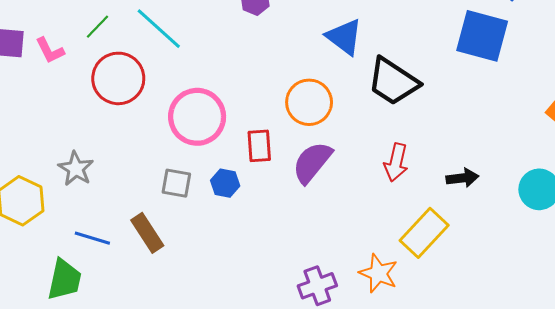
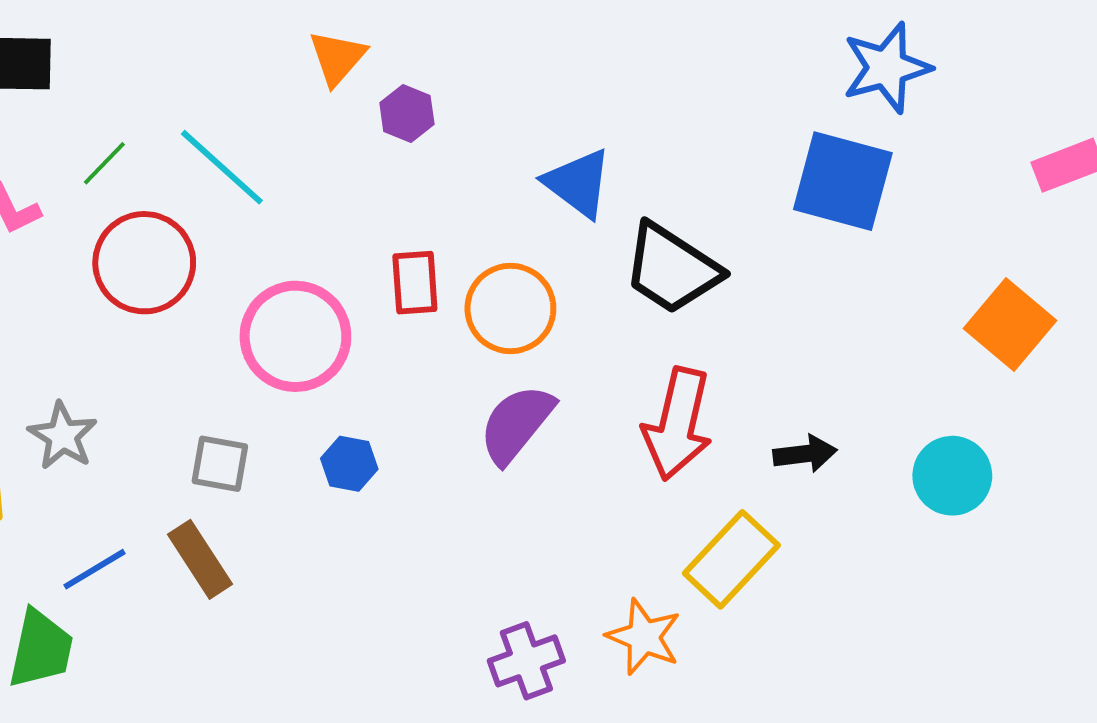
red rectangle: (259, 146) -> (415, 283), moved
red arrow: (396, 162) -> (678, 424), size x1.5
gray square: (176, 183) -> (220, 464), moved
blue line: (92, 238) -> (94, 569), turned -48

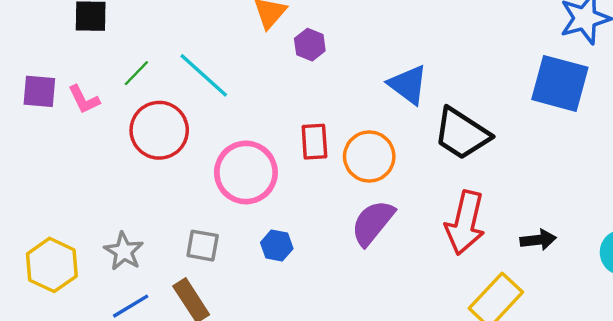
gray star: (63, 436) -> (124, 251), moved

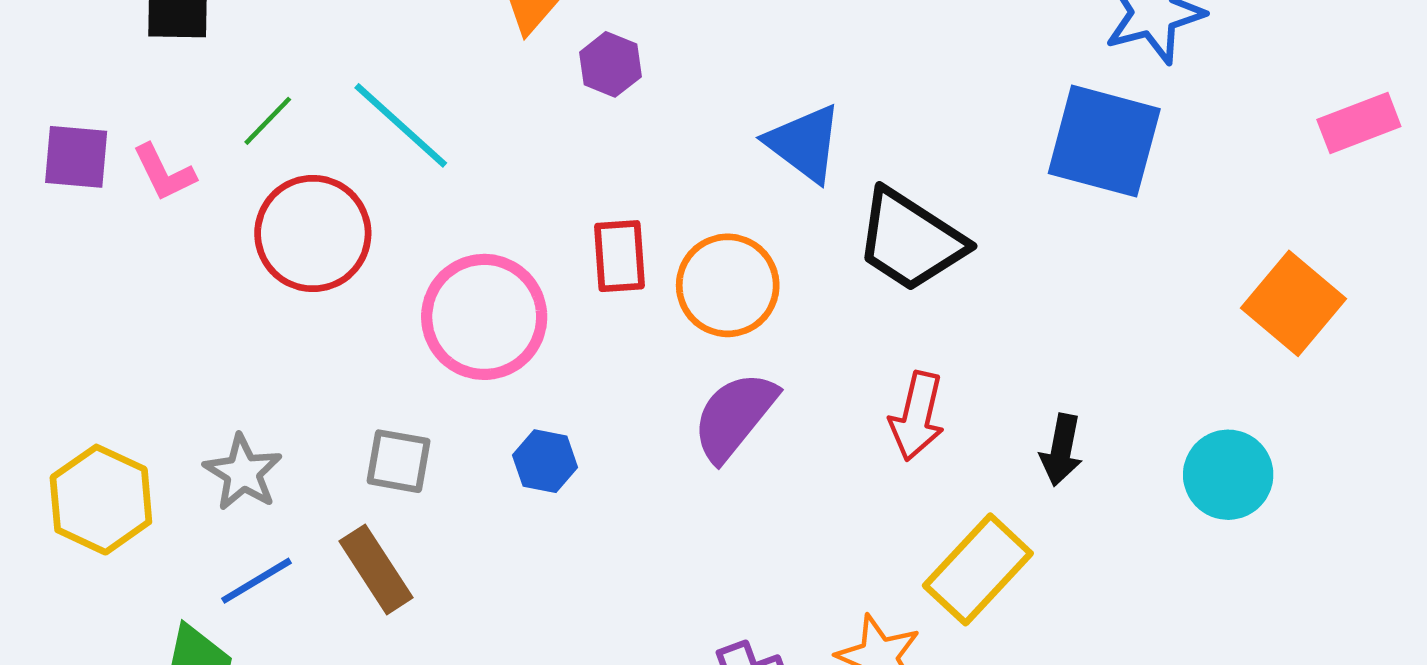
red arrow: (465, 223) -> (917, 416), size x0.7
black arrow: (538, 240) -> (1061, 450), turned 108

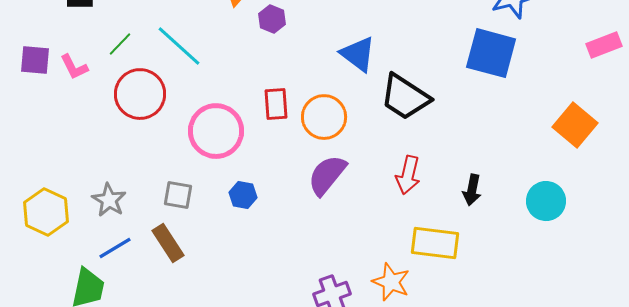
yellow rectangle: (978, 569) -> (435, 243), turned 54

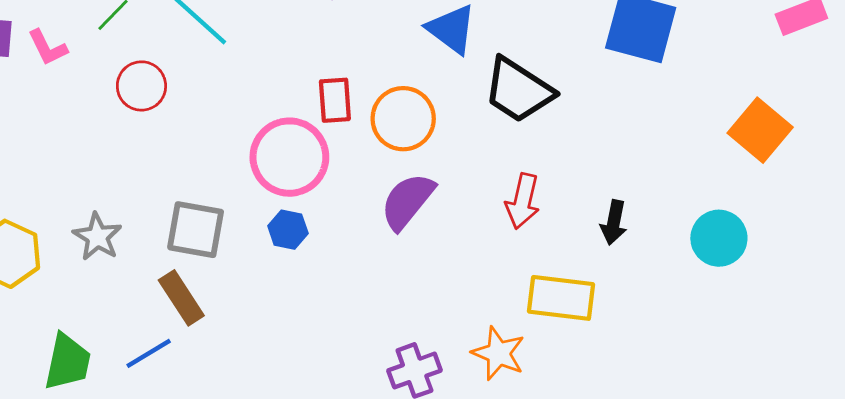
red circle: (140, 94) -> (141, 86), size x0.7
pink circle: (216, 131) -> (289, 157), moved
gray square: (178, 195) -> (196, 230), size x1.4
blue line: (115, 248) -> (149, 353), moved

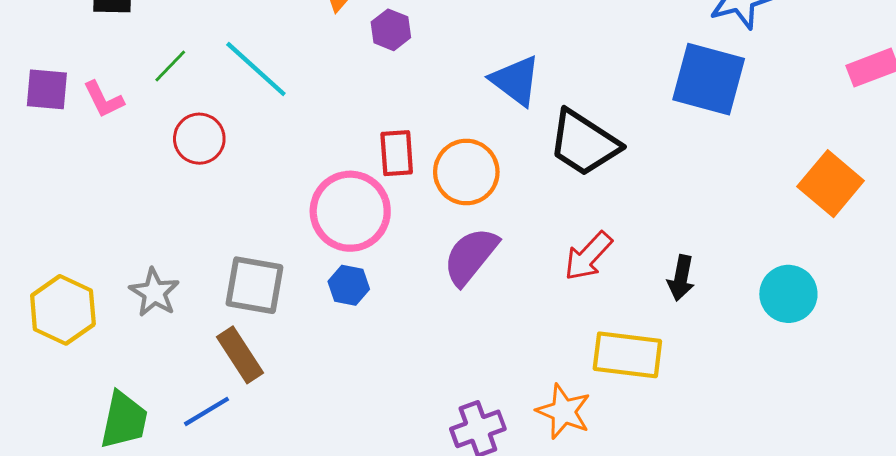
red arrow: (523, 201) -> (588, 256), turned 30

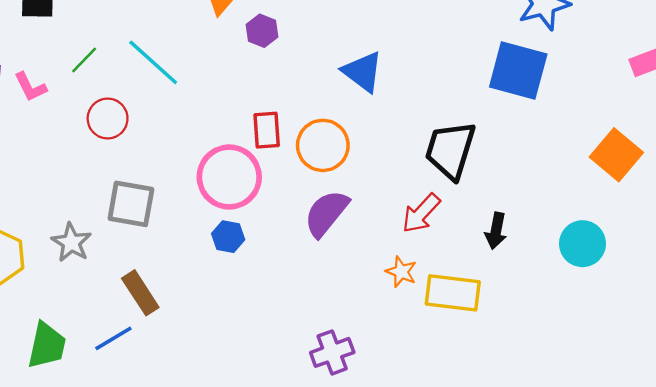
black trapezoid: (584, 143) -> (450, 150), moved, turned 74
gray square: (254, 285) -> (131, 204), moved
orange star: (564, 411) -> (401, 272), moved, size x0.7

